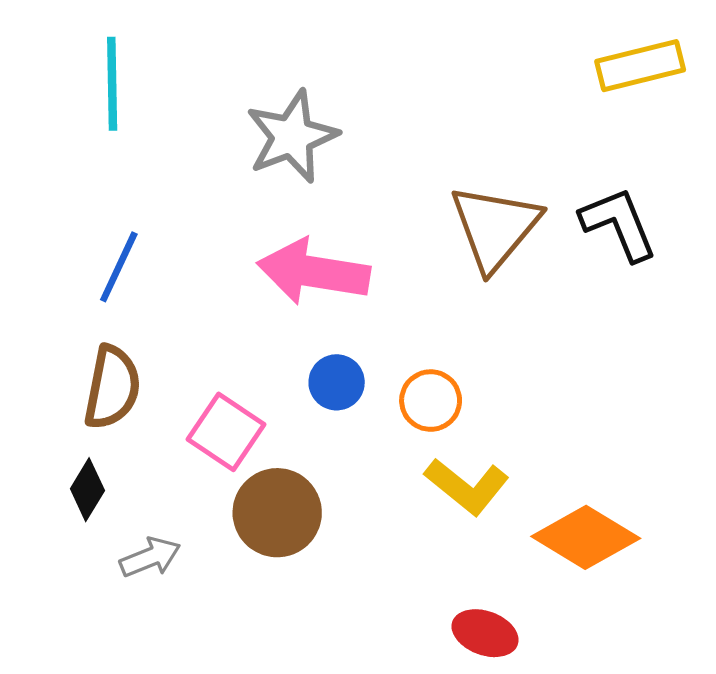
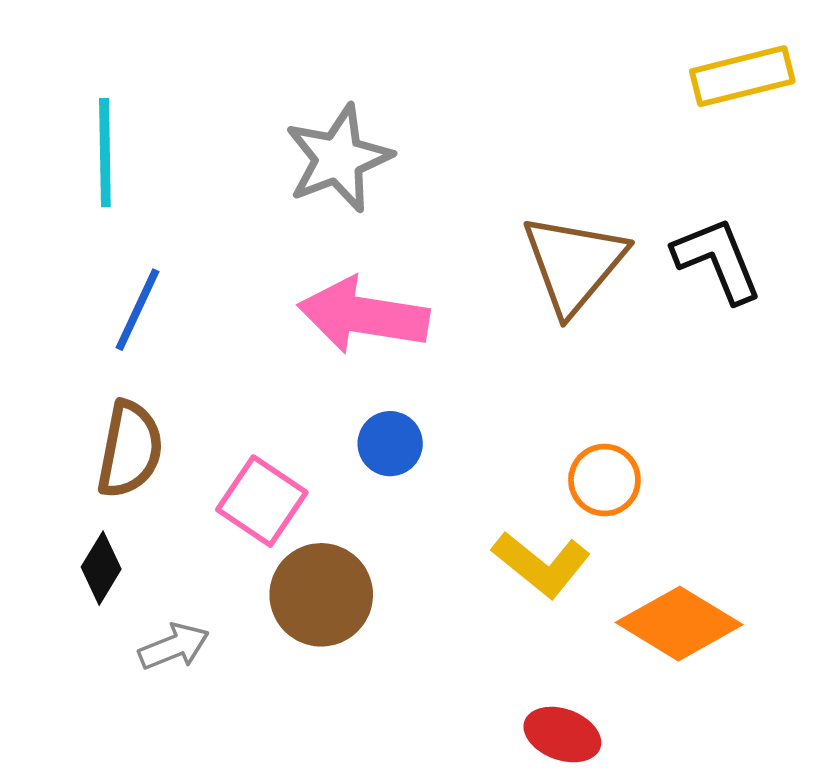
cyan line: (112, 84) -> (105, 153), moved
orange circle: (431, 401) -> (604, 480), moved

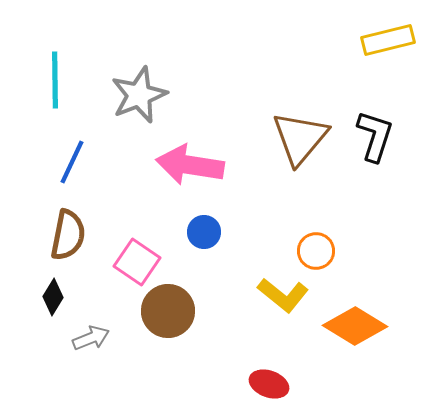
gray star: (338, 158) -> (139, 95), moved
black L-shape: (717, 260) -> (375, 136), turned 40
red ellipse: (562, 735) -> (269, 384), moved

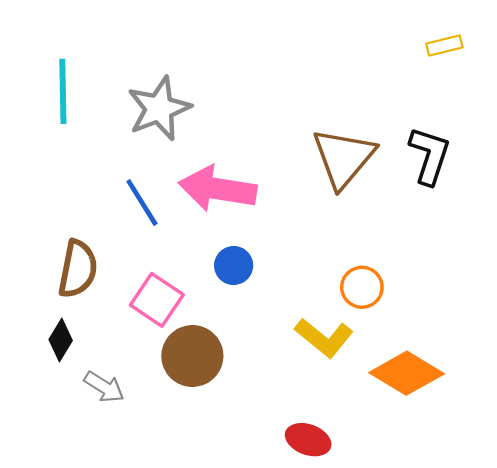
yellow rectangle: (388, 40) -> (444, 46), size x0.6
blue line: (72, 162) -> (142, 202), moved, turned -57
gray arrow: (91, 338) -> (104, 387), turned 54

